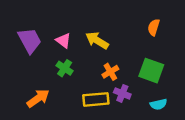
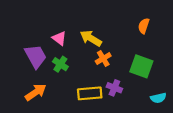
purple trapezoid: (30, 40) -> (36, 56), moved
orange cross: (110, 72) -> (103, 59), moved
cyan semicircle: (158, 104) -> (158, 98), moved

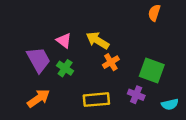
orange semicircle: (144, 26) -> (154, 13), moved
purple cross: (114, 88) -> (136, 95), moved

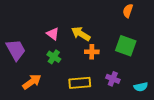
purple trapezoid: (39, 60) -> (16, 50), moved
orange cross: (111, 62) -> (92, 52), turned 32
green square: (152, 71) -> (126, 46), moved

